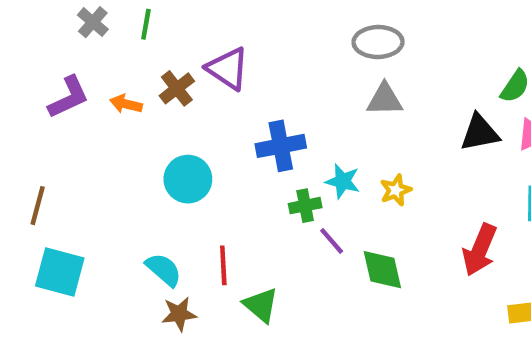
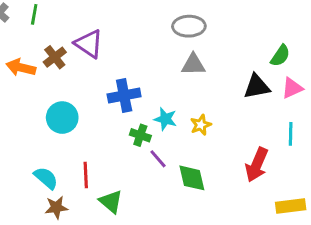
orange arrow: (126, 104) -> (21, 67), size x1.4
green cross: (305, 206) -> (140, 135), turned 30

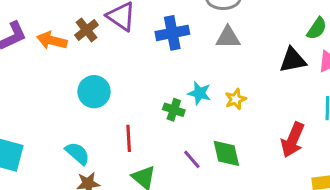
blue cross: (124, 95) -> (172, 33), moved
purple line: (158, 159) -> (192, 159), moved
red line: (86, 175) -> (129, 138), moved

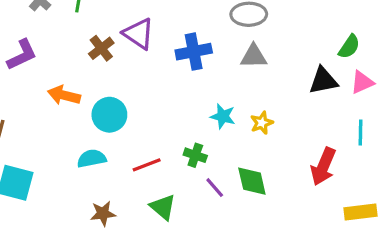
orange arrow: (52, 40) -> (64, 95), moved
green cross: (174, 110) -> (195, 155), moved
red line: (129, 138) -> (147, 165), turned 72
cyan semicircle: (77, 153) -> (92, 158), moved, turned -52

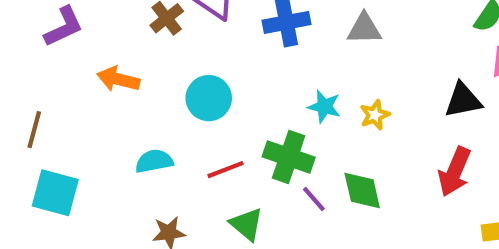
black triangle: (323, 81) -> (463, 100), moved
cyan circle: (109, 115) -> (209, 98), moved
green cross: (195, 155) -> (289, 157), size x1.6

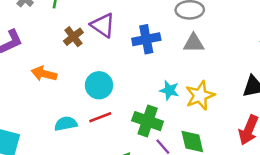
yellow star: (375, 115) -> (200, 95), size x1.6
red line: (226, 170) -> (100, 117), moved

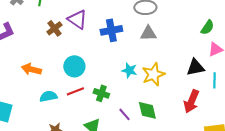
orange arrow: (44, 74) -> (31, 69), moved
green cross: (148, 121) -> (101, 93), moved, size x0.7

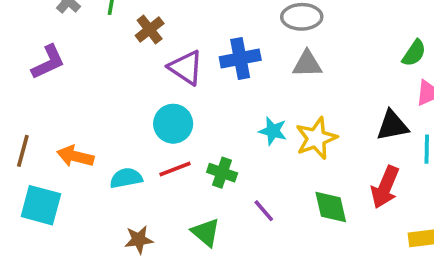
purple triangle: (77, 19) -> (186, 68), moved
brown cross: (54, 28) -> (150, 30), moved
orange arrow: (31, 69) -> (75, 156), moved
green diamond: (147, 110) -> (331, 207), moved

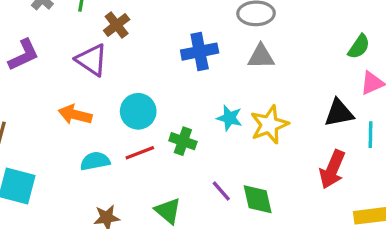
purple triangle: (186, 68) -> (92, 60), moved
orange arrow: (75, 156) -> (75, 115), moved
green cross: (222, 173) -> (183, 141), moved
green diamond: (331, 207) -> (258, 199), moved

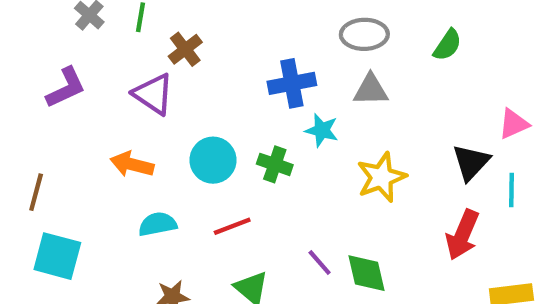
green semicircle: (359, 47) -> (448, 45), moved
black triangle: (339, 113) -> (471, 162), turned -36
cyan star: (229, 118) -> (322, 130), moved
green cross: (183, 141) -> (275, 164), moved
red line: (140, 153) -> (232, 226), moved

